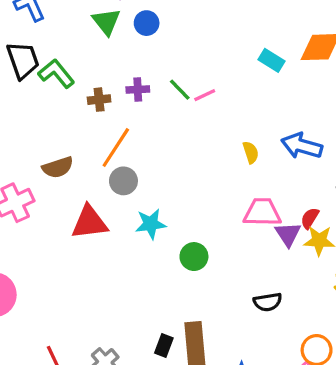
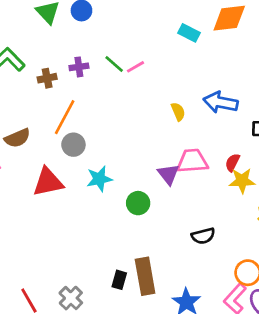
purple triangle: (288, 234) -> (168, 174), moved

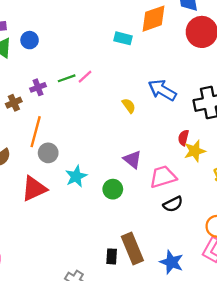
green line: (114, 64) -> (67, 78), turned -48
blue arrow: (221, 102) -> (162, 90), turned 32
pink trapezoid: (192, 161) -> (163, 177), moved

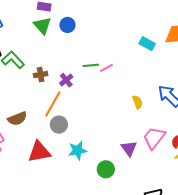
purple cross: (38, 87) -> (66, 80), moved, turned -32
pink trapezoid: (163, 177) -> (154, 138), moved, turned -50

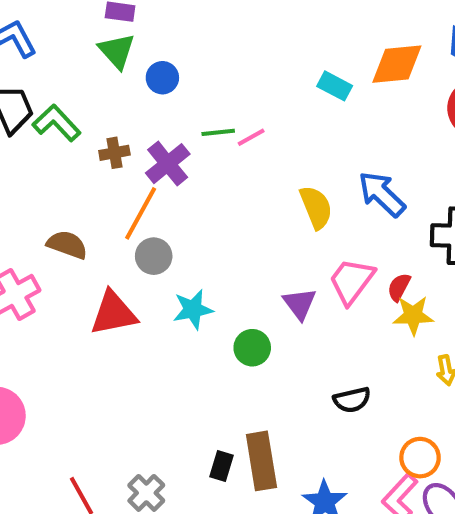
blue circle: (67, 25) -> (162, 78), moved
purple cross: (66, 80) -> (168, 164), size x1.5
yellow semicircle: (137, 102) -> (316, 207), size x1.5
brown semicircle: (17, 119) -> (67, 245), turned -138

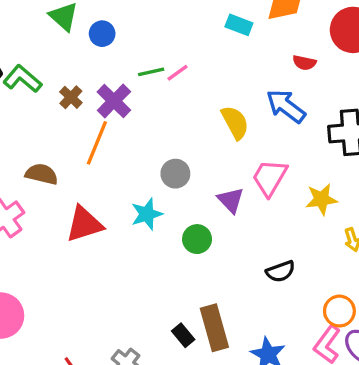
brown cross: (114, 153) -> (71, 97), turned -30
gray circle: (154, 256) -> (175, 174), moved
red semicircle: (399, 287) -> (304, 63), moved, turned -100
black rectangle: (221, 466) -> (183, 335), turned -50

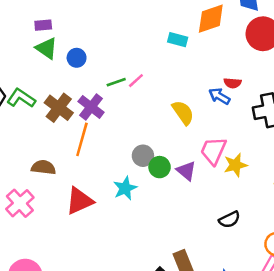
red semicircle: (304, 63) -> (232, 83), moved
brown cross: (71, 97) -> (59, 108), size x1.6
blue arrow: (286, 106) -> (219, 96), size x0.7
yellow star: (321, 199) -> (235, 165), moved
green circle: (197, 239) -> (160, 167), moved

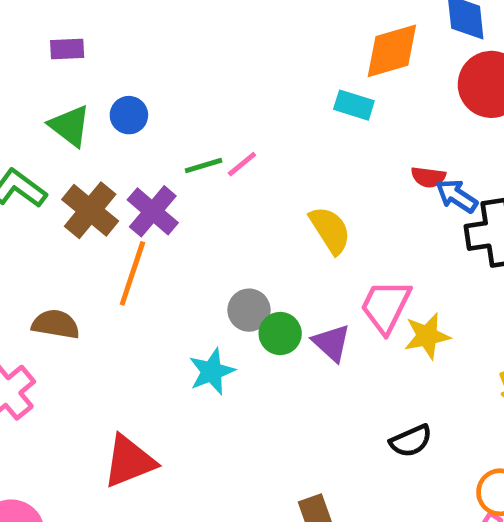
cyan rectangle: (178, 40) -> (354, 105), moved
green triangle: (47, 48) -> (70, 126), moved
blue arrow: (219, 96) -> (457, 196), moved
red triangle: (79, 201) -> (129, 461), moved

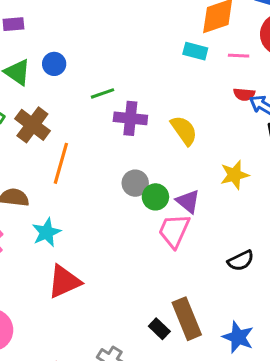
pink line: (242, 164) -> (239, 56), moved, turned 45
purple cross: (153, 211) -> (130, 118), moved, turned -32
pink trapezoid: (386, 306) -> (174, 231), moved
yellow star: (427, 336) -> (234, 175), moved
cyan star: (212, 371) -> (46, 232), moved

